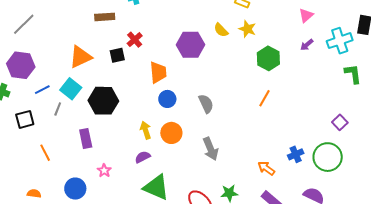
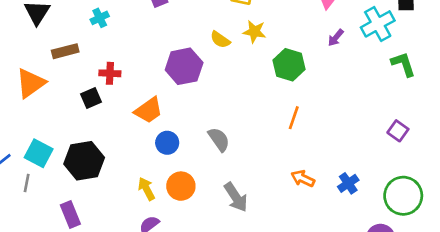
red cross: (135, 40) -> (110, 73), turned -35
orange triangle: (81, 57) -> (31, 83), moved
orange trapezoid: (158, 72) -> (149, 110), turned 70
green circle: (328, 157) -> (403, 196), moved
orange arrow: (266, 168) -> (303, 179), moved

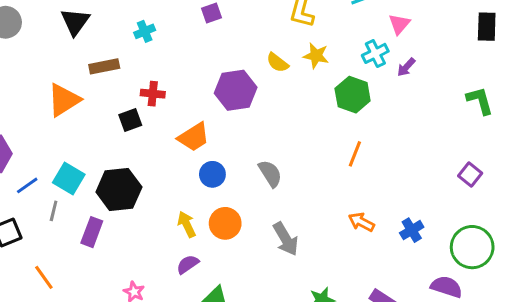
cyan cross: (378, 24) -> (375, 53), moved, size x0.7
purple rectangle: (70, 214) -> (92, 232), moved, turned 40

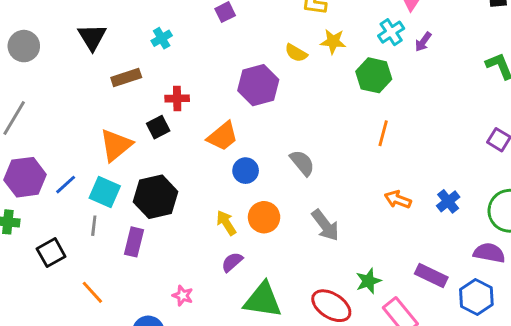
orange triangle: (64, 100) -> (116, 145), moved
blue line: (27, 185) -> (66, 185), moved

